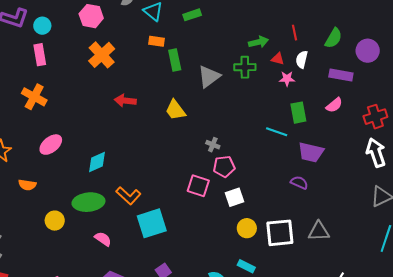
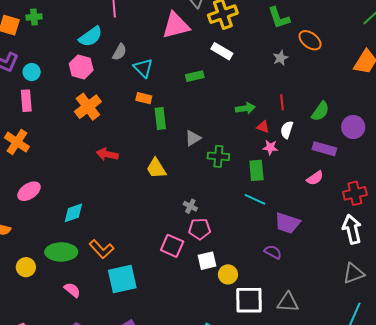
green rectangle: (192, 15) -> (195, 76), moved
green cross: (245, 67) -> (218, 156), moved
gray triangle: (209, 77) -> (193, 138), size x0.7
green rectangle: (298, 113) -> (256, 170), moved
yellow circle: (247, 228) -> (228, 274), moved

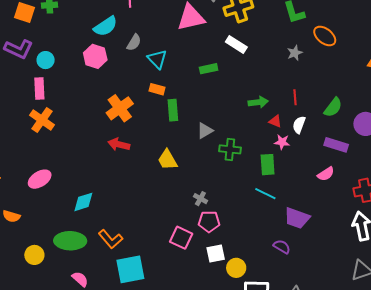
orange cross: (88, 107) -> (120, 108), moved
orange cross: (17, 142) -> (42, 120), moved

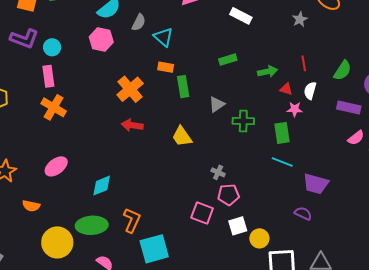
green rectangle: (209, 69) -> (228, 60), moved
pink semicircle: (326, 174) -> (356, 138), moved
orange L-shape: (111, 239) -> (132, 220), turned -110
yellow circle: (34, 255) -> (57, 242), size x1.6

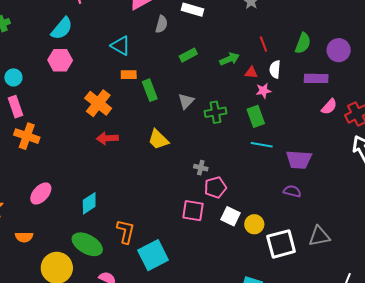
gray semicircle: (139, 22) -> (162, 24), moved
green ellipse: (92, 225) -> (87, 244), turned 44
white square: (238, 226) -> (231, 216), turned -36

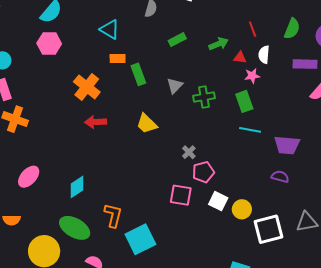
gray cross: (201, 168) -> (189, 152), turned 32

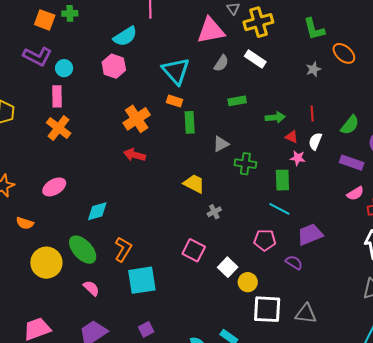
cyan triangle: (110, 29) -> (176, 71), size x1.4
yellow trapezoid: (147, 124) -> (194, 184), moved, turned 145
purple trapezoid: (287, 145) -> (310, 234), turned 136
pink pentagon: (203, 172) -> (265, 240), moved

